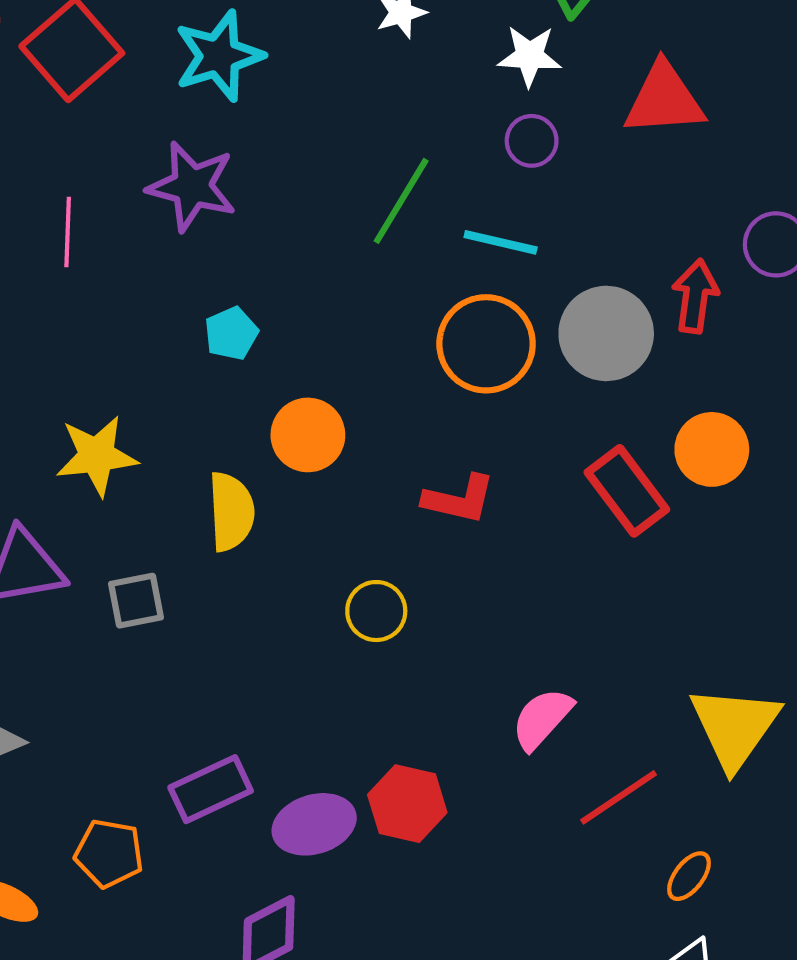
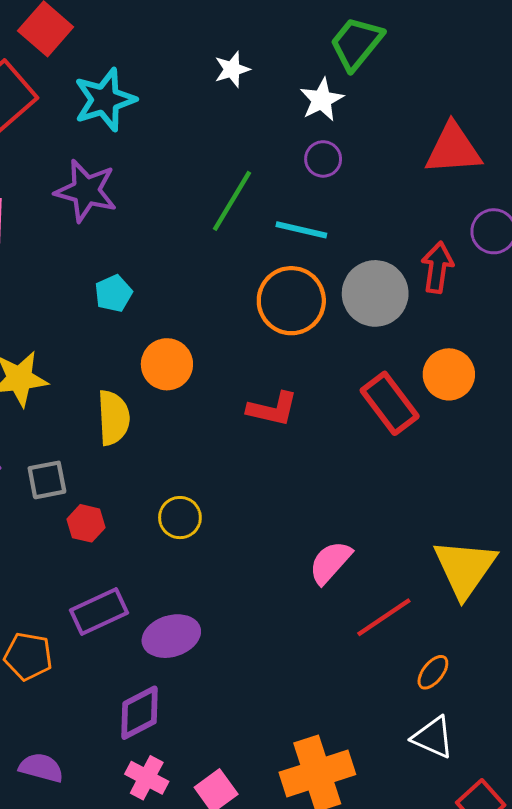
white star: (530, 56) -> (322, 100), turned -30
red triangle: (664, 99) -> (453, 149), moved
yellow circle: (376, 611) -> (180, 518), moved
red hexagon: (407, 804) -> (86, 523), moved, size x0.7

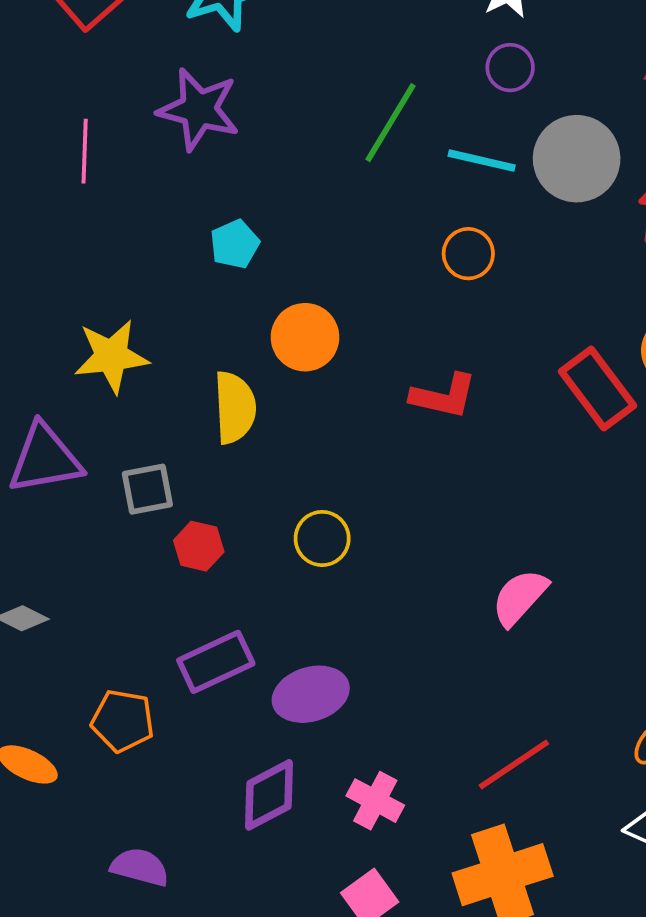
gray circle: (375, 293) -> (577, 159), moved
orange circle: (291, 301) -> (468, 254), size x0.6
red line: (384, 617) -> (514, 764), moved
pink cross: (147, 778) -> (375, 801), moved

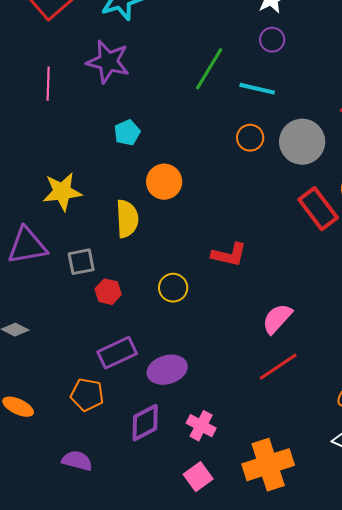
gray circle: (577, 159) -> (302, 142), moved
red L-shape: (444, 396) -> (229, 255), moved
orange pentagon: (123, 721) -> (87, 395), moved
red line: (514, 764) -> (278, 367), moved

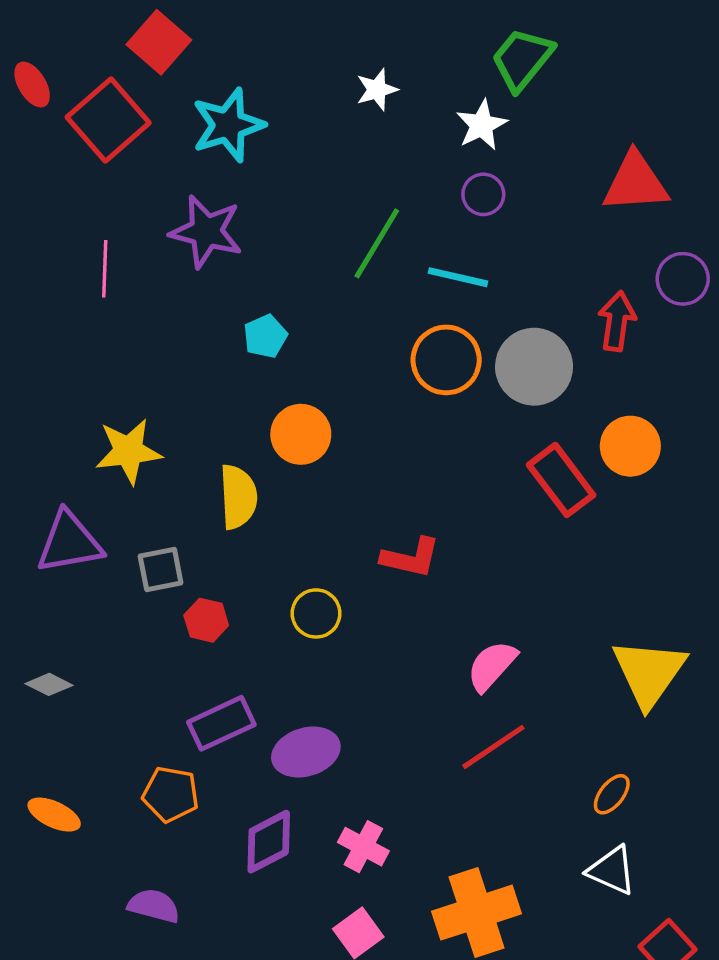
cyan pentagon: (127, 133) -> (265, 336), moved
orange circle: (250, 138) -> (446, 360), size x1.5

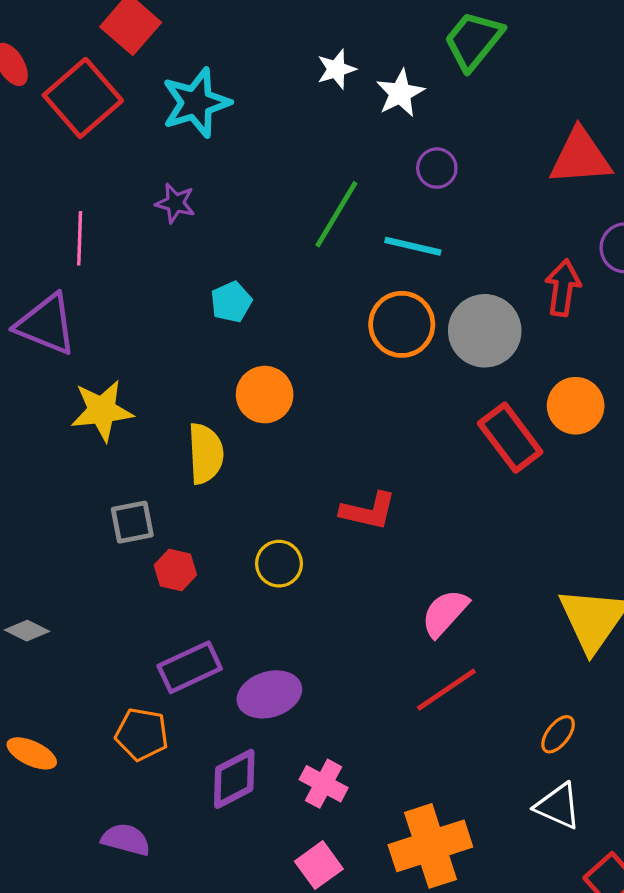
white star: (482, 125) -> (400, 93), moved
purple star: (206, 232) -> (175, 203), size x0.6
purple triangle: (69, 542) -> (46, 324), moved, turned 32

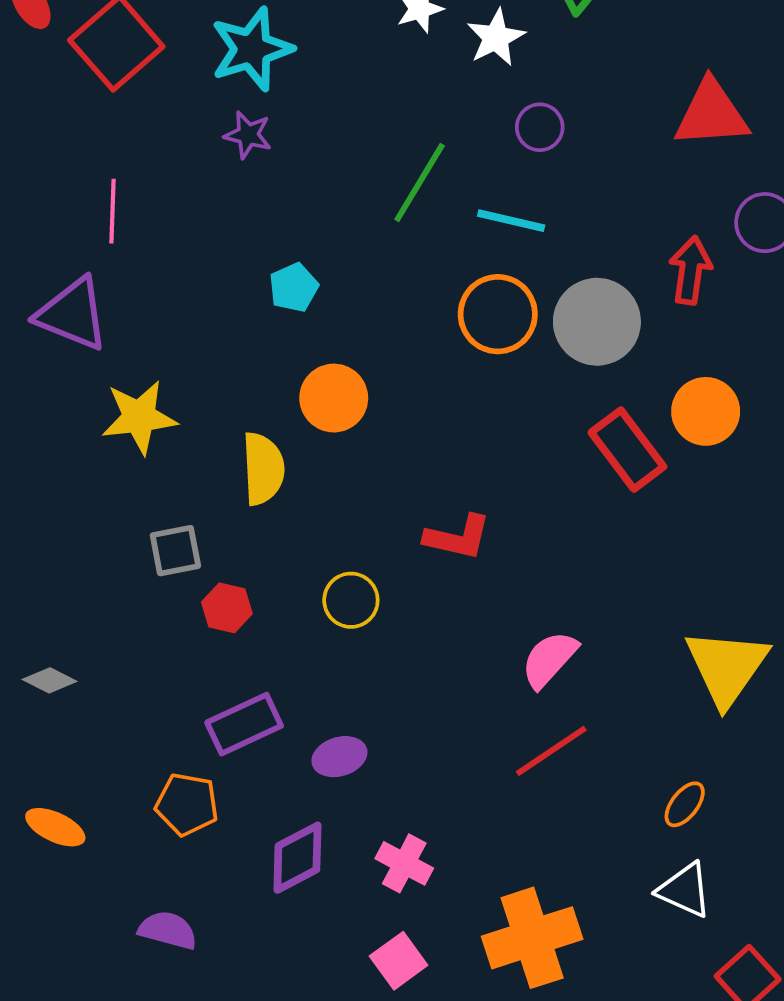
purple star: (175, 203) -> (248, 135), moved
purple ellipse: (269, 694) -> (339, 757), size x0.7

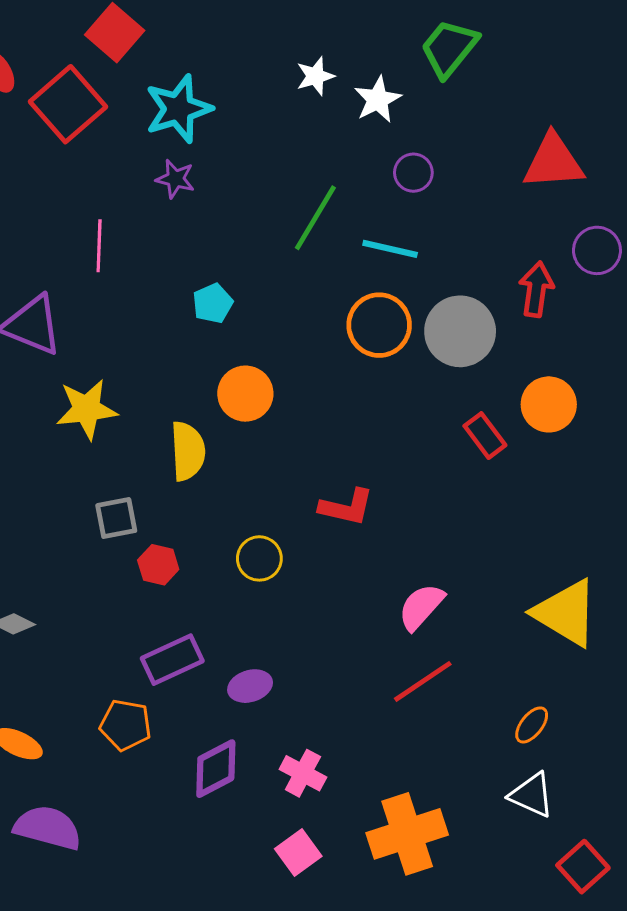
pink line: (112, 211) -> (99, 246), moved
red rectangle: (627, 450) -> (485, 436), size x0.7
yellow triangle: (727, 667) -> (566, 613), turned -34
purple semicircle: (168, 930) -> (48, 828), moved, size x1.4

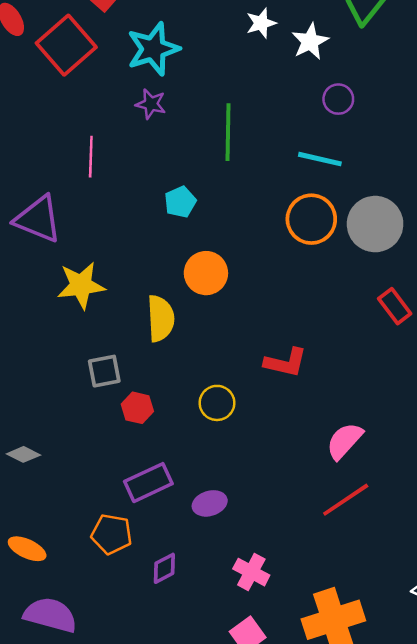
green line: (315, 218) -> (228, 132), moved, turned -30
purple diamond: (216, 769) -> (164, 568), moved, size x0.7

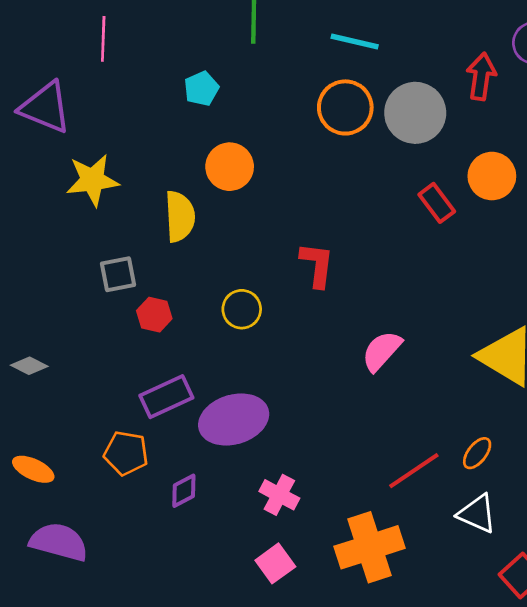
red L-shape: (286, 362) -> (317, 265), turned -96
red line: (346, 500) -> (414, 471), moved
purple ellipse: (210, 503) -> (234, 420), size x1.8

